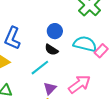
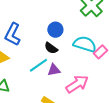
purple triangle: (50, 88) -> (54, 70), moved, turned 32

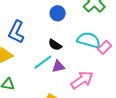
blue circle: (55, 30) -> (58, 13), moved

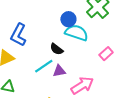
blue circle: (58, 13) -> (68, 19), moved
cyan semicircle: (89, 40) -> (76, 33), moved

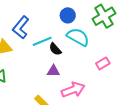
blue circle: (68, 19) -> (68, 15), moved
cyan line: (44, 66) -> (42, 41), moved

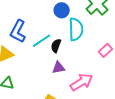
cyan semicircle: (78, 37) -> (76, 29), turned 70
black semicircle: (55, 49) -> (56, 46), turned 72

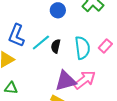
cyan semicircle: (76, 29) -> (82, 48), moved
purple triangle: (58, 68) -> (66, 81), moved, size x1.6

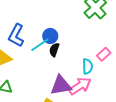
blue circle: (58, 10) -> (50, 36), moved
cyan semicircle: (82, 48) -> (88, 66), moved, size x0.7

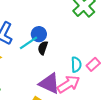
pink rectangle: (104, 54) -> (93, 64), moved
purple triangle: (61, 85) -> (49, 84), turned 35

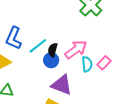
blue circle: (39, 34) -> (51, 60), moved
pink arrow: (69, 84) -> (76, 50), moved

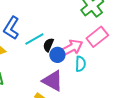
blue circle: (51, 60) -> (57, 55), moved
pink rectangle: (104, 63) -> (97, 37), moved, size x1.5

